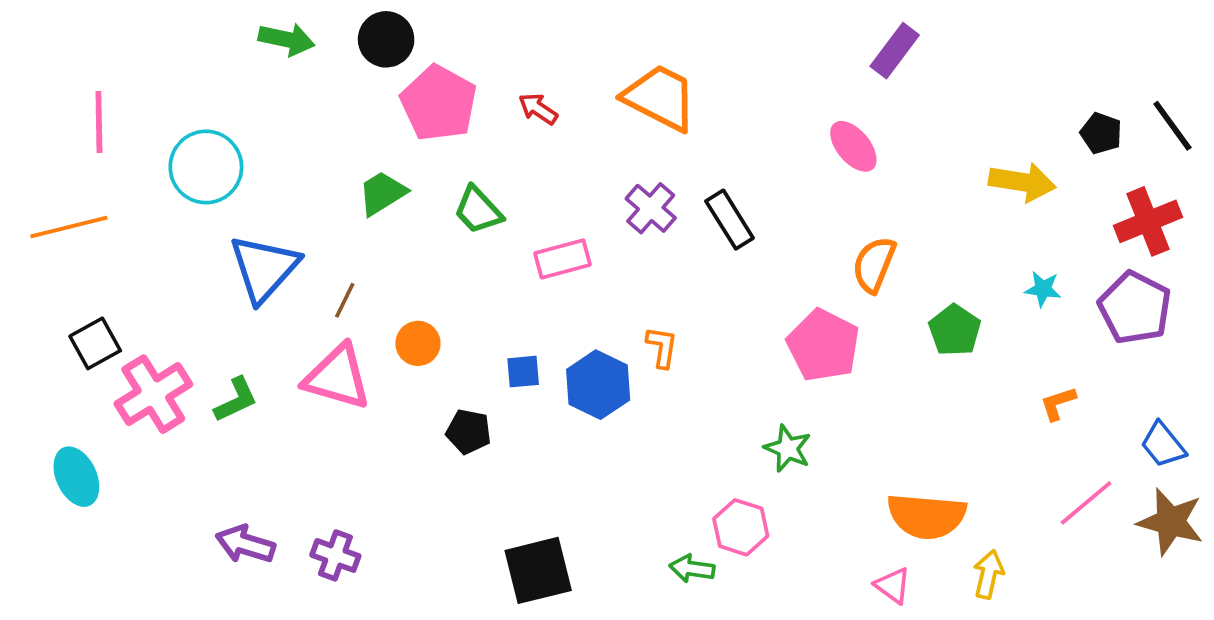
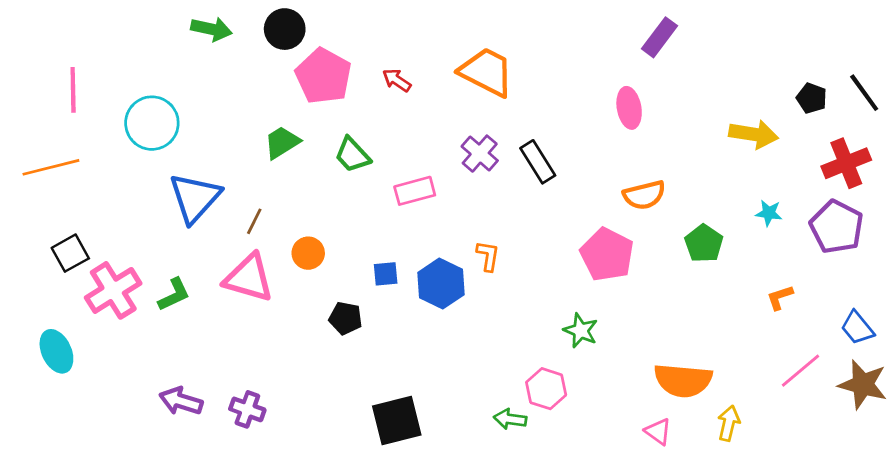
pink ellipse: (853, 146) -> (629, 108), turned 30
orange semicircle: (874, 265) -> (644, 195), turned -126

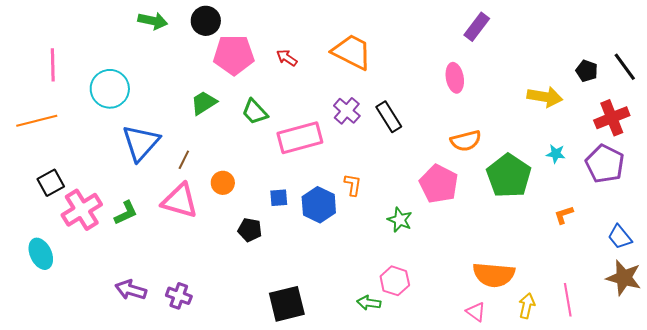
pink pentagon: (323, 76) -> (234, 55), turned -30
pink rectangle: (415, 191) -> (300, 138), size x1.5
green pentagon: (704, 243) -> (509, 176), size x1.6
green star: (581, 331) -> (400, 220), moved
pink line: (801, 371) -> (568, 300), moved, turned -60

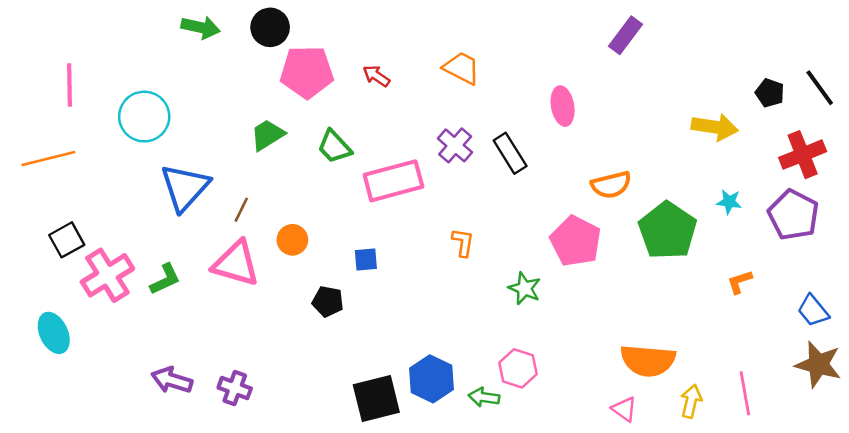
orange trapezoid: (352, 52) -> (462, 68), size x0.7
pink ellipse: (455, 78) -> (563, 106), moved
blue hexagon: (319, 205) -> (431, 379), moved

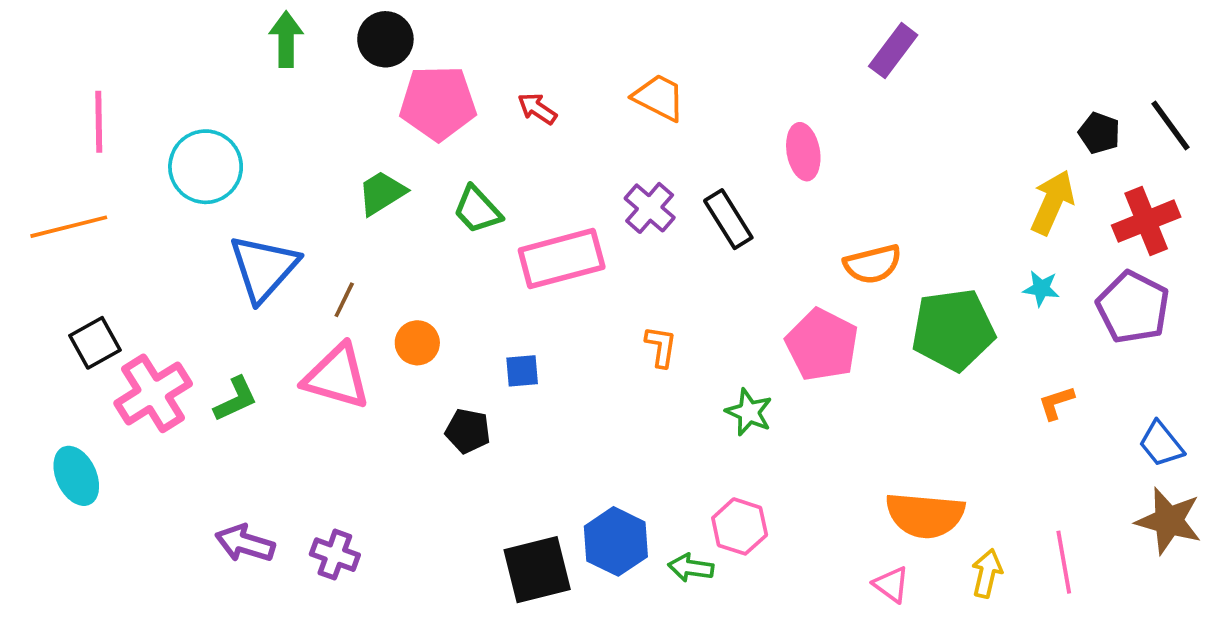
green arrow: (201, 27) -> (286, 39), turned -102
yellow arrow: (715, 127) -> (1052, 202), moved, turned -75
green pentagon: (668, 231) -> (953, 330), turned 30

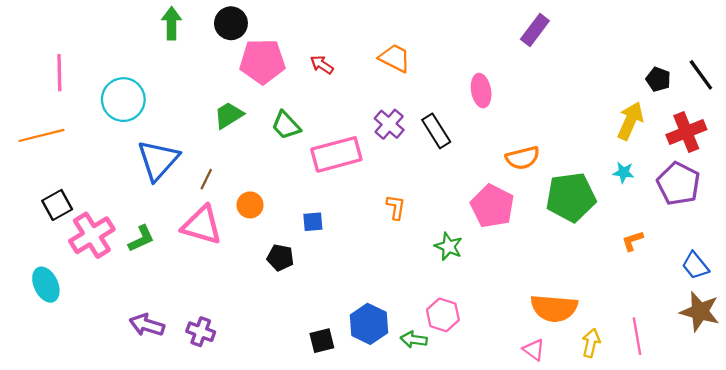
black square: (537, 570) -> (322, 341), size x0.6

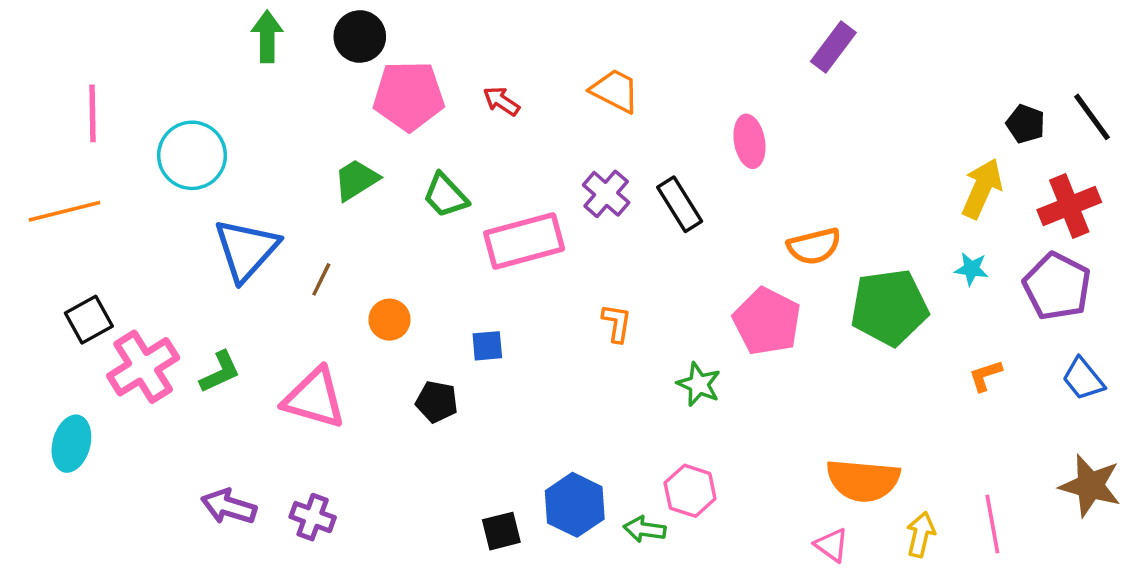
pink triangle: (202, 225) -> (314, 398), moved
blue trapezoid: (695, 266) -> (1083, 379), moved
cyan ellipse: (46, 285) -> (71, 444), turned 40

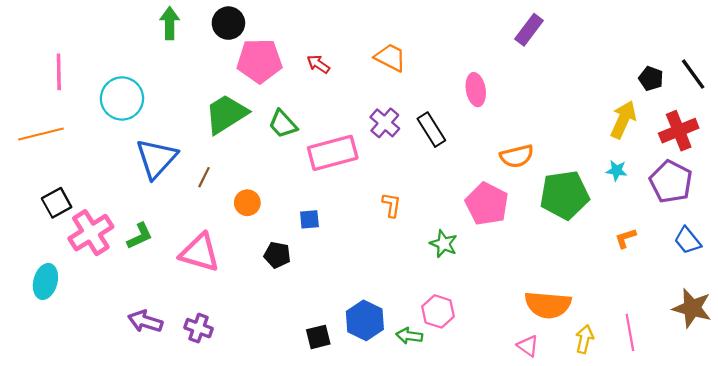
green trapezoid: (356, 180) -> (226, 114), size x1.5

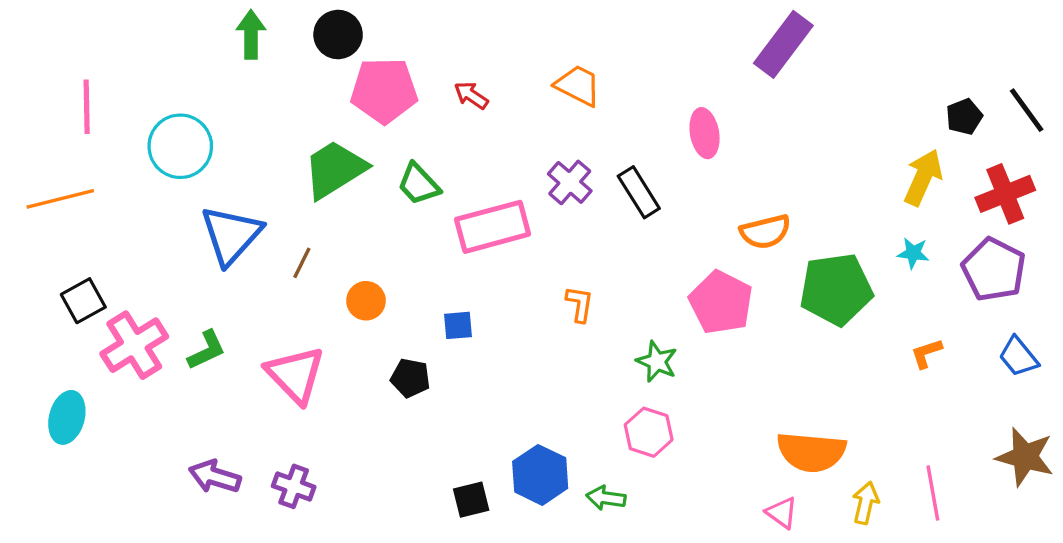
purple rectangle: (529, 30) -> (783, 44), size x1.4
black pentagon: (651, 79) -> (964, 117), turned 30
pink triangle: (200, 253) -> (295, 375), turned 30
pink hexagon: (438, 311) -> (649, 432), moved

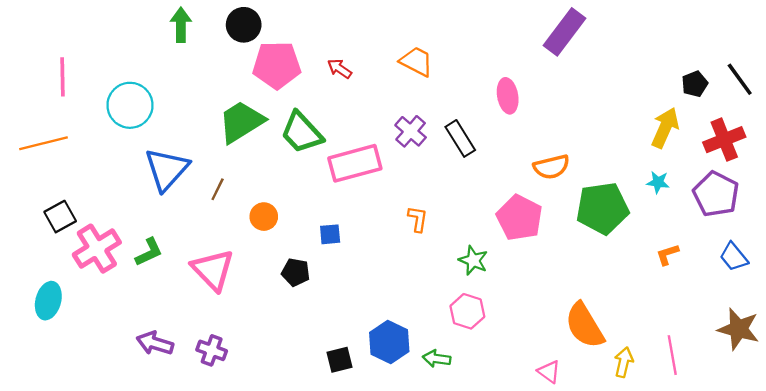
green trapezoid: (419, 184) -> (302, 133), size x1.4
orange semicircle: (811, 452) -> (585, 325), turned 54
pink triangle: (782, 513) -> (549, 372), moved

